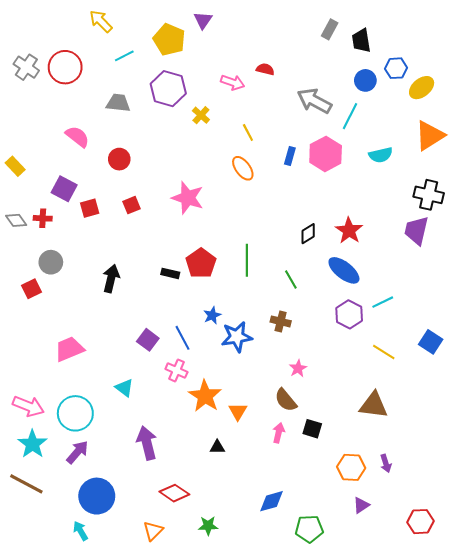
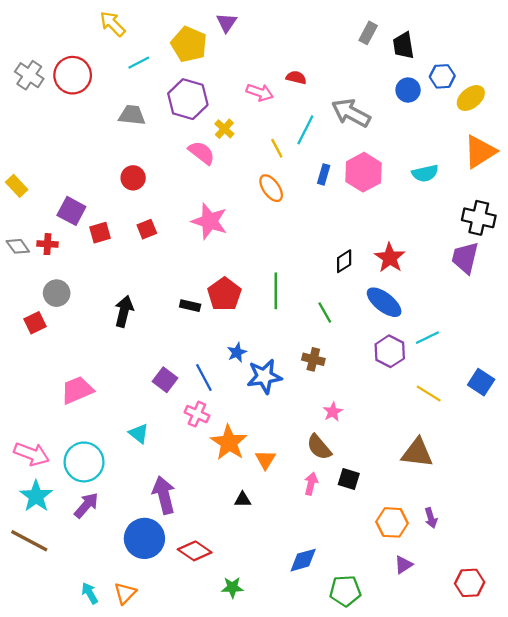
cyan line: (350, 116) -> (305, 130), moved
pink semicircle: (77, 137) -> (202, 153), moved
blue circle: (97, 496) -> (144, 538), moved
orange triangle: (153, 531) -> (125, 593), moved

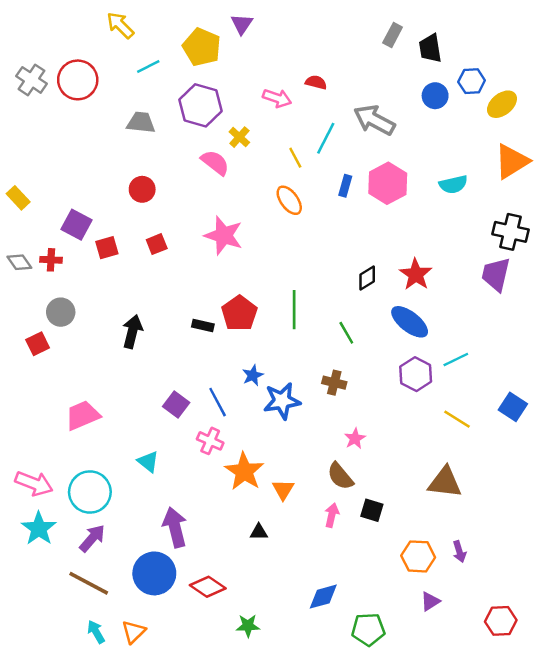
brown line: (29, 541) -> (89, 583), moved

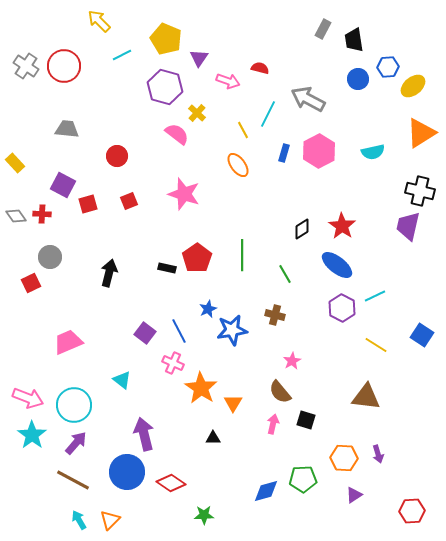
purple triangle: (242, 24) -> (199, 58), moved
gray trapezoid: (141, 122) -> (67, 129), moved
green pentagon: (368, 629) -> (303, 479), moved

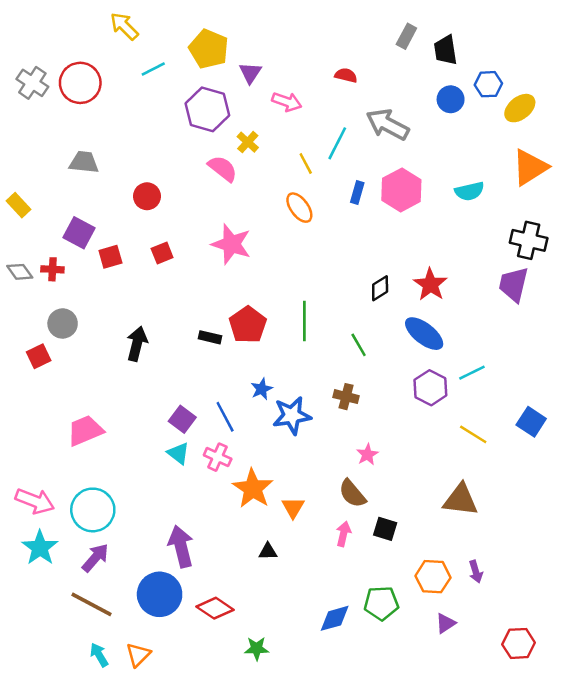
red semicircle: (260, 68) -> (346, 75), moved
cyan triangle: (122, 380) -> (178, 453), moved

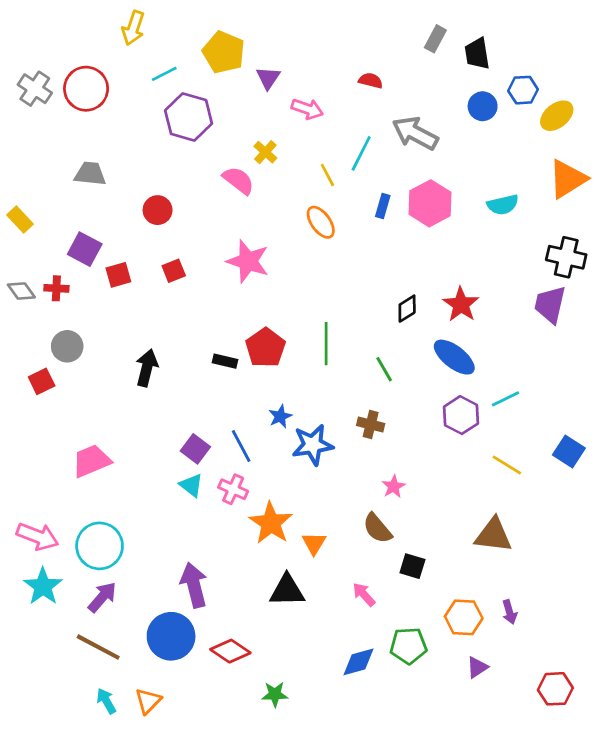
yellow arrow: (124, 26) -> (133, 28), turned -116
purple hexagon: (207, 109) -> (189, 117), moved
pink arrow: (343, 534) -> (364, 594), moved, turned -55
black triangle: (268, 551) -> (287, 590), size x1.8

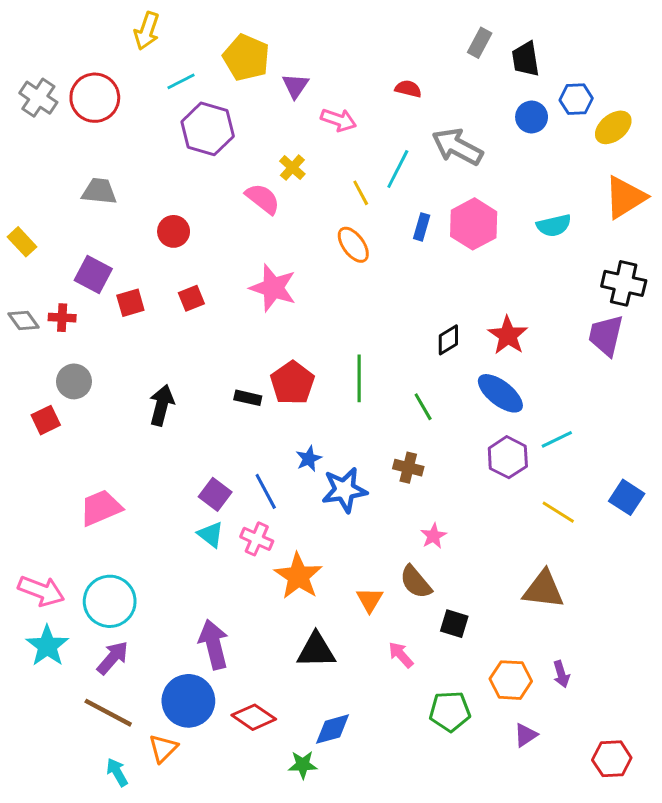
orange triangle: (314, 543) -> (370, 600), moved
blue diamond: (358, 662) -> (332, 729), moved
orange triangle: (148, 701) -> (163, 748), moved

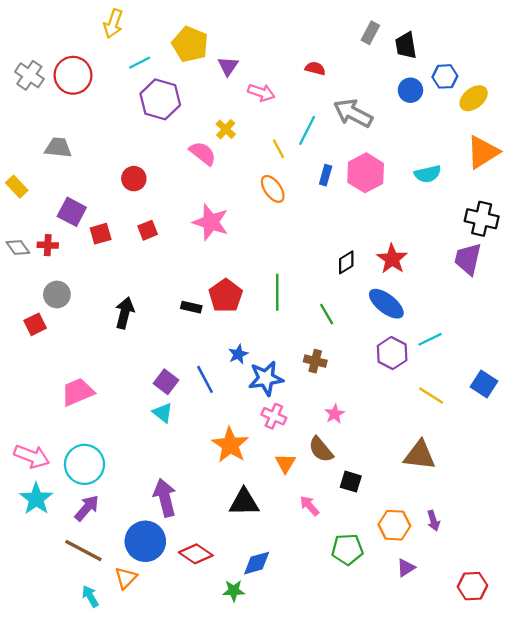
gray trapezoid: (99, 191) -> (58, 148), moved
pink cross: (257, 539) -> (274, 416), moved

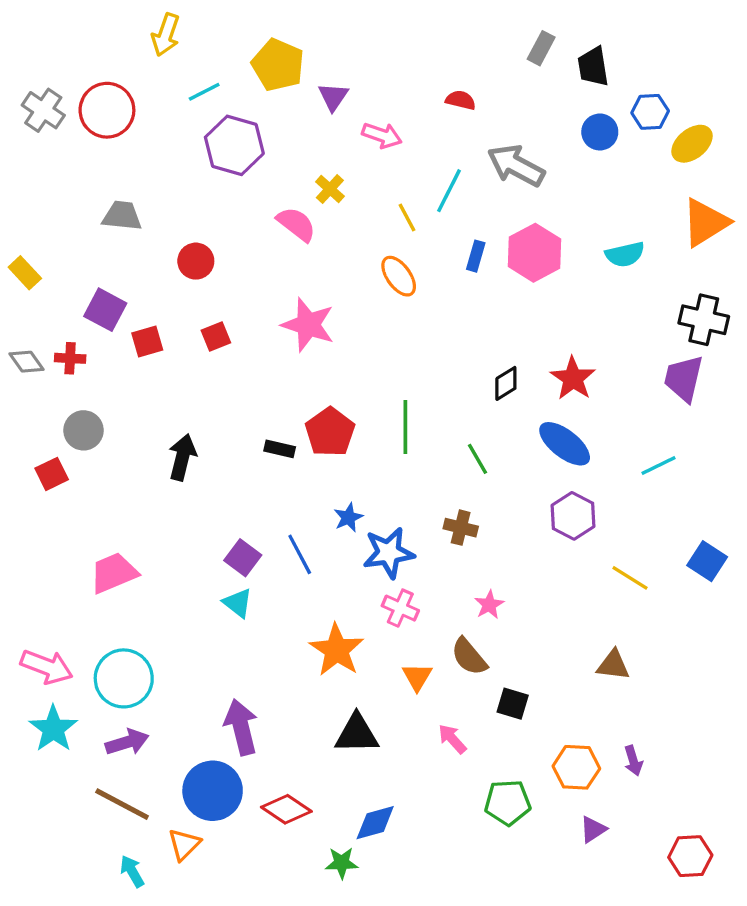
gray trapezoid: (58, 148) -> (122, 216), moved
cyan line: (430, 339) -> (658, 466), moved
brown triangle: (420, 455) -> (613, 665), size x0.7
purple arrow: (87, 508) -> (127, 742), turned 32

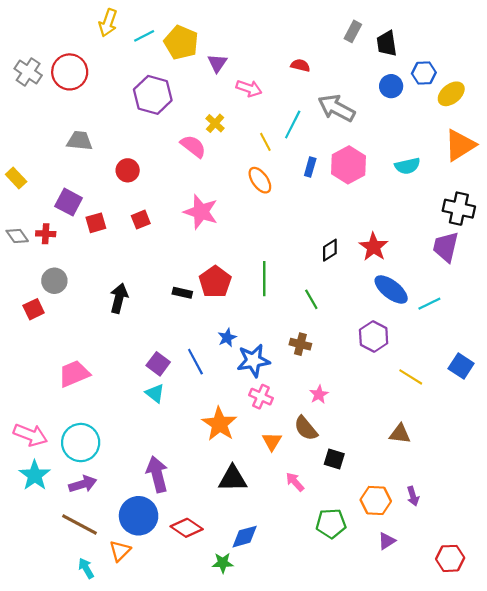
cyan line: (204, 92) -> (144, 36), moved
blue ellipse: (565, 444) -> (391, 289), moved

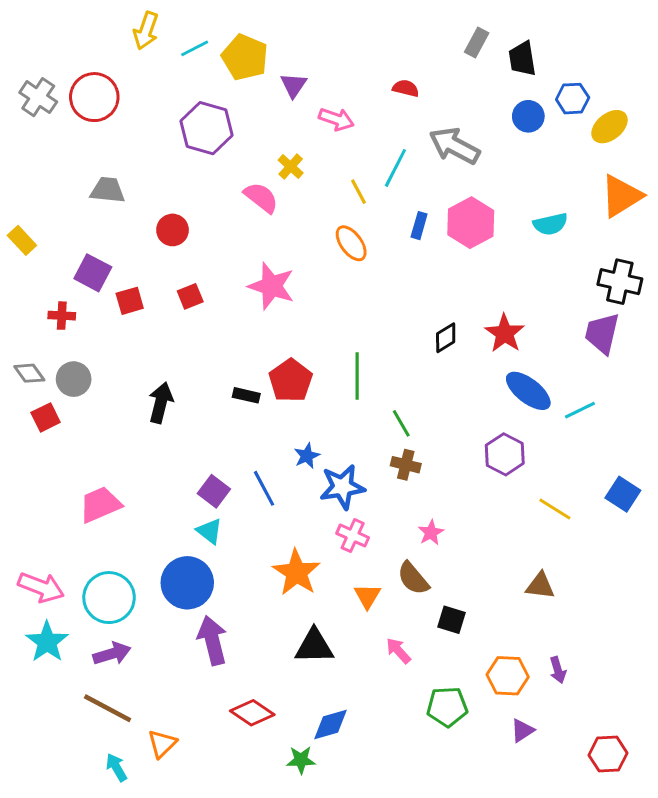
gray diamond: (17, 236) -> (29, 373), moved
green line: (311, 299) -> (401, 423), moved
blue circle: (139, 516) -> (187, 583), moved

